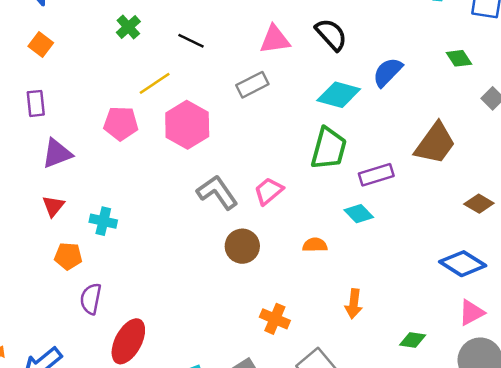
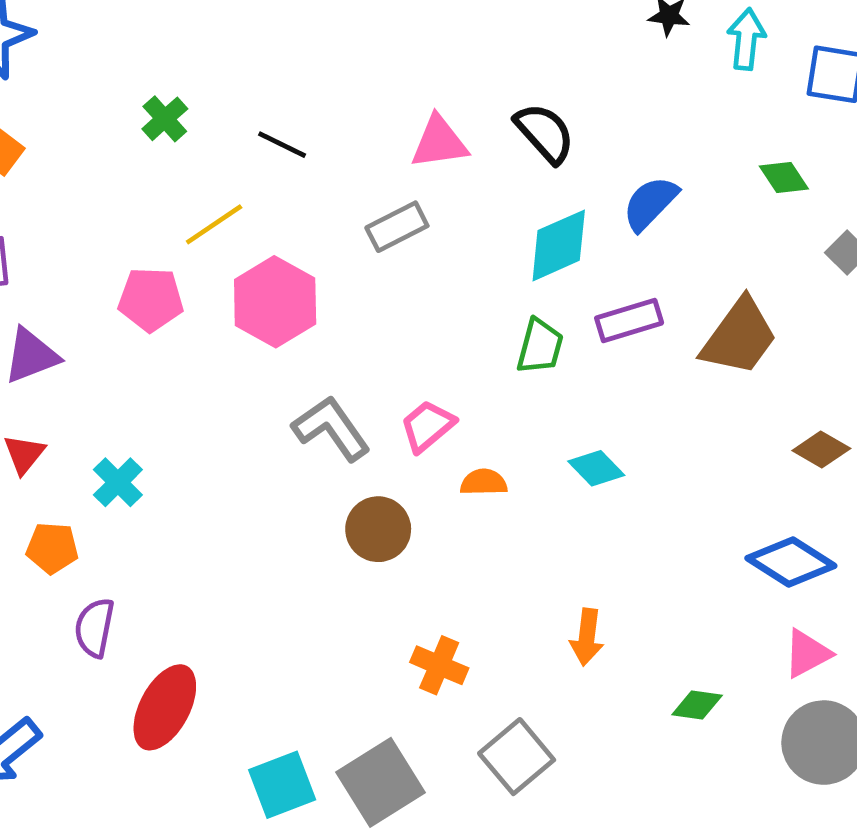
cyan diamond: (339, 95) -> (559, 245), turned -39
green trapezoid: (329, 149) -> (540, 346), size x0.7
purple rectangle: (376, 175) -> (629, 320), moved
cyan cross: (103, 221) -> (118, 482), turned 32
orange semicircle: (315, 245) -> (484, 482), moved

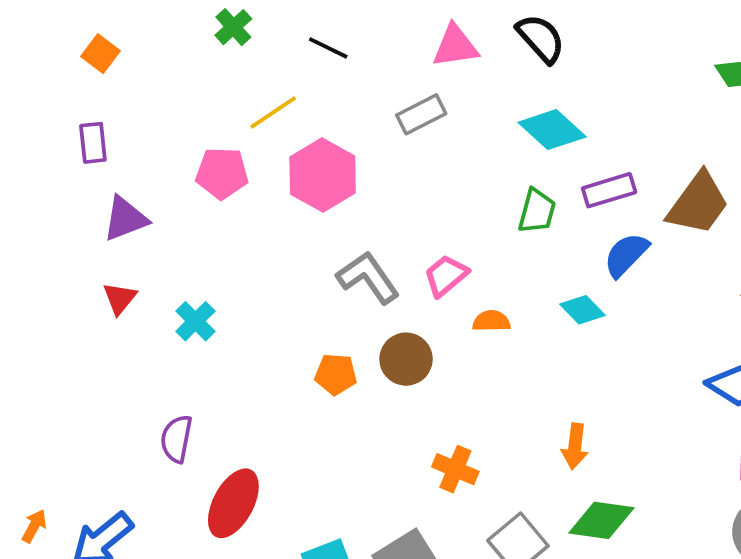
blue semicircle: (650, 203) -> (626, 255), moved
cyan diamond: (559, 245) -> (552, 130), turned 66
orange pentagon: (52, 548) -> (336, 374), moved
green diamond: (697, 705) -> (601, 520), moved, size x1.6

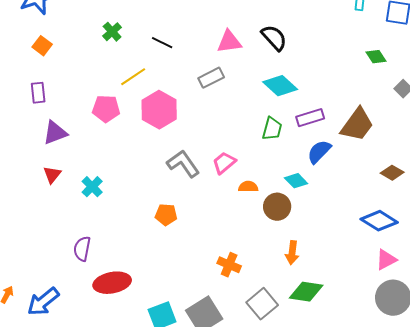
brown circle: (406, 359) -> (277, 207), moved
red ellipse: (233, 503) -> (112, 283), turned 51

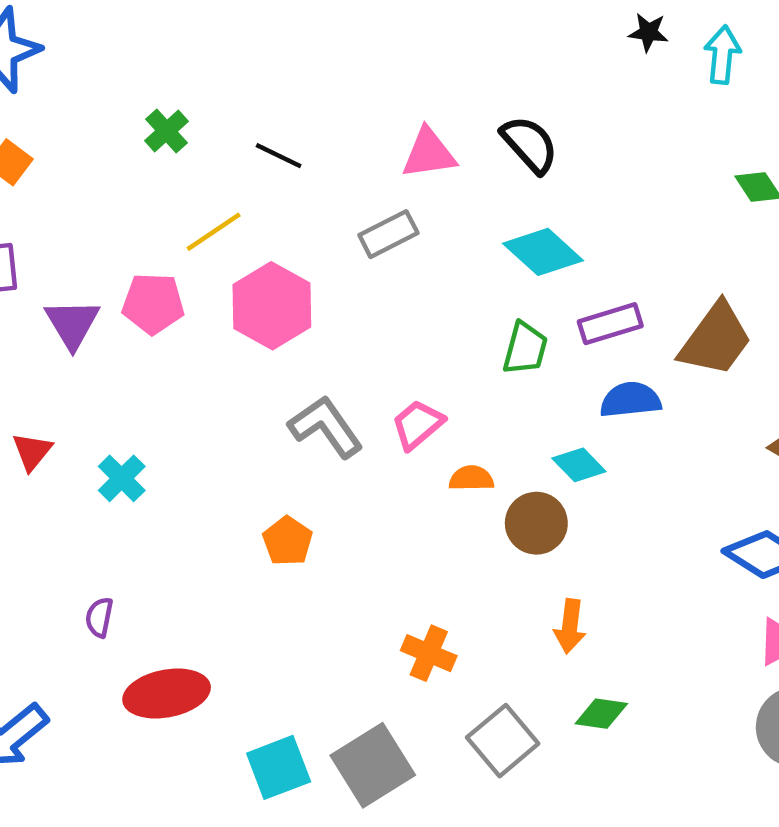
purple triangle: (55, 133) -> (72, 324), moved, turned -40
blue semicircle: (319, 152) -> (630, 400), turned 40
orange pentagon: (166, 215) -> (288, 541), turned 30
purple semicircle: (82, 249) -> (99, 617), size x0.7
green diamond: (306, 292) -> (601, 714), size x0.7

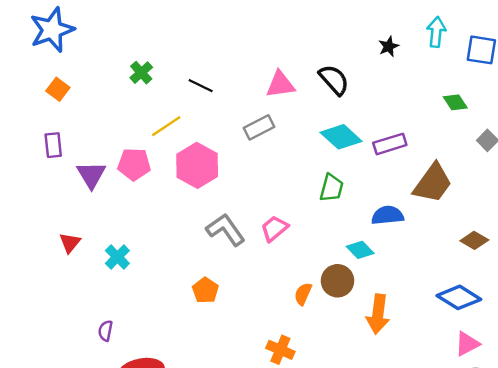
black star: (648, 32) -> (389, 46), moved, turned -30
purple rectangle: (610, 324) -> (390, 144), moved
orange semicircle: (471, 478) -> (303, 294), moved, turned -65
orange arrow: (570, 626) -> (378, 314), moved, size x1.4

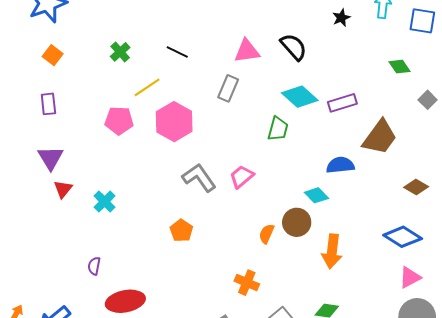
green cross: (141, 73) -> (120, 52), moved
gray rectangle: (259, 127) -> (228, 88), turned -40
purple triangle: (91, 175) -> (51, 158), moved
green trapezoid: (332, 188) -> (278, 129), moved

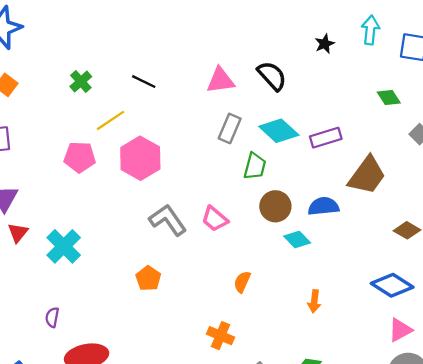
gray rectangle: (228, 88) -> (230, 128), moved
pink trapezoid: (242, 177) -> (215, 219), turned -100
cyan cross: (105, 202) -> (64, 246), size x1.4
brown circle: (297, 222) -> (275, 206), moved
orange arrow: (332, 251) -> (314, 301), size x0.6

